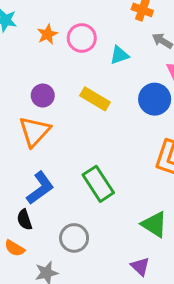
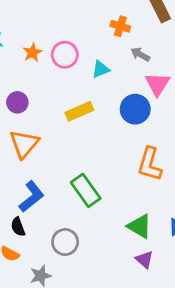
purple circle: (43, 96) -> (17, 102), moved
yellow rectangle: (95, 99) -> (79, 111), turned -52
purple triangle: (140, 266) -> (144, 260), moved

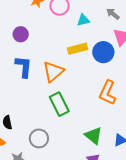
yellow rectangle: (79, 111) -> (78, 49), moved
orange triangle: (24, 144) -> (53, 72), moved
blue L-shape: (32, 197) -> (24, 67), moved, turned -55

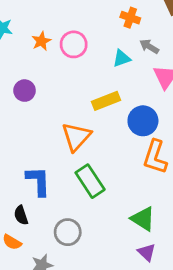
cyan triangle: (83, 20) -> (122, 58), moved
blue circle: (103, 52) -> (143, 121), moved
blue L-shape: (24, 67) -> (38, 181), moved

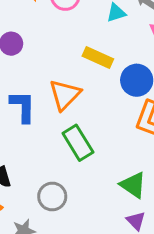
yellow rectangle: (106, 101) -> (98, 58), turned 44
blue L-shape: (38, 181) -> (23, 107), moved

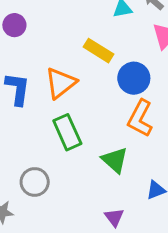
green triangle: (133, 185) -> (115, 160), moved

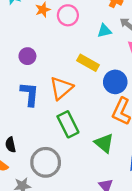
purple circle: (14, 25) -> (27, 56), moved
gray circle: (35, 182) -> (46, 162), size x1.4

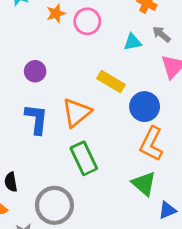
green triangle: (104, 143) -> (144, 184), moved

